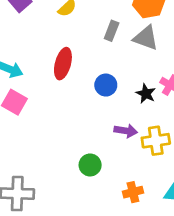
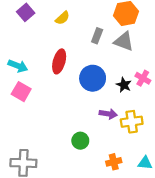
blue circle: (106, 85) -> (93, 78), size x1.5

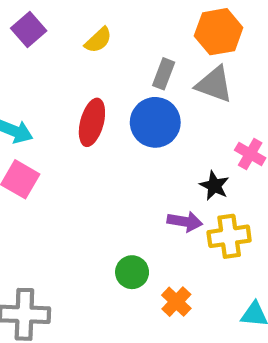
blue circle: (93, 78) -> (155, 122), moved
black star: (124, 85) -> (214, 186), moved
orange cross: (114, 162) -> (176, 302), moved, turned -32

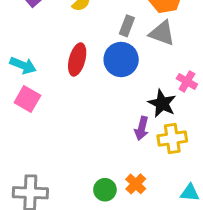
black star: (214, 186) -> (162, 103), size x1.4
purple arrow: (185, 222) -> (142, 128), turned 95
green circle: (132, 272) -> (105, 190), moved

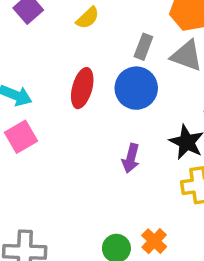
pink square: (27, 99) -> (21, 137), turned 30
purple arrow: (142, 128) -> (131, 158), moved

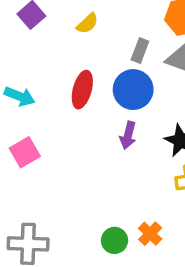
pink square: (21, 137) -> (25, 152), moved
purple arrow: (131, 158) -> (128, 135), moved

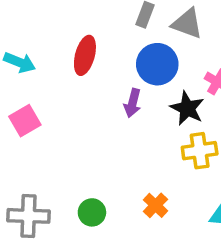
blue circle: (133, 90) -> (157, 64), moved
green circle: (115, 240) -> (92, 212), moved

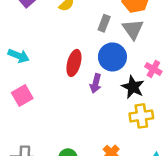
gray triangle: (187, 24) -> (133, 29), turned 35
red ellipse: (85, 55) -> (74, 63), moved

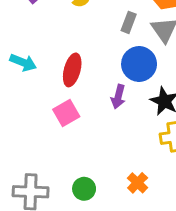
red ellipse: (74, 63) -> (72, 70), moved
pink square: (22, 95) -> (66, 113), moved

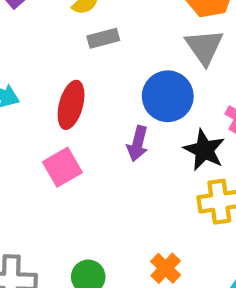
gray rectangle: (129, 22) -> (103, 38), moved, turned 54

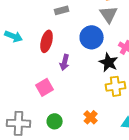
purple arrow: (138, 144) -> (65, 62), moved
pink square: (62, 167) -> (45, 87), moved

